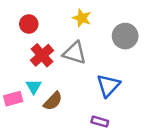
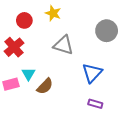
yellow star: (82, 18) -> (53, 13), moved
red cross: (42, 55) -> (14, 47), moved
purple rectangle: (100, 122) -> (95, 104), moved

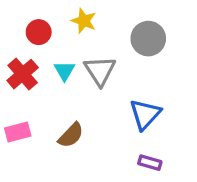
gray circle: (107, 31) -> (148, 39), moved
gray triangle: (63, 45) -> (100, 71), turned 40
cyan triangle: (28, 74) -> (64, 71), moved

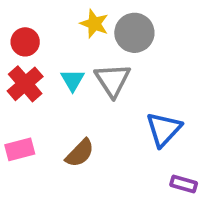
red circle: (39, 32) -> (25, 42), moved
gray circle: (148, 39) -> (134, 33), moved
purple rectangle: (150, 163) -> (184, 184), moved

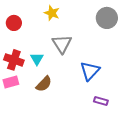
gray circle: (134, 33) -> (107, 18), moved
cyan triangle: (73, 80) -> (37, 59), moved
red cross: (25, 84) -> (14, 60), moved, turned -30

